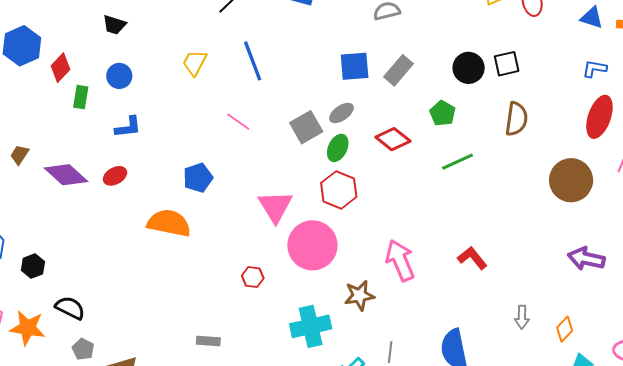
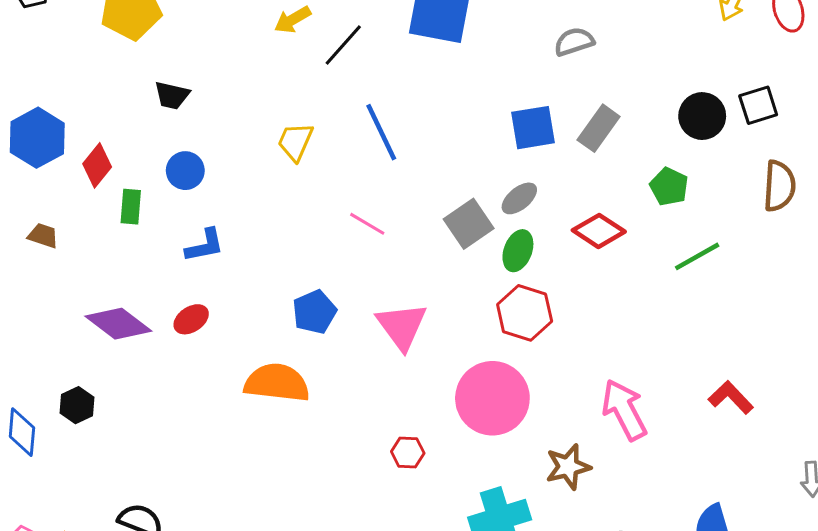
brown trapezoid: (19, 155) -> (43, 236), moved, turned 80
pink triangle: (275, 207) -> (402, 326), moved
black hexagon: (33, 266) -> (77, 405), moved

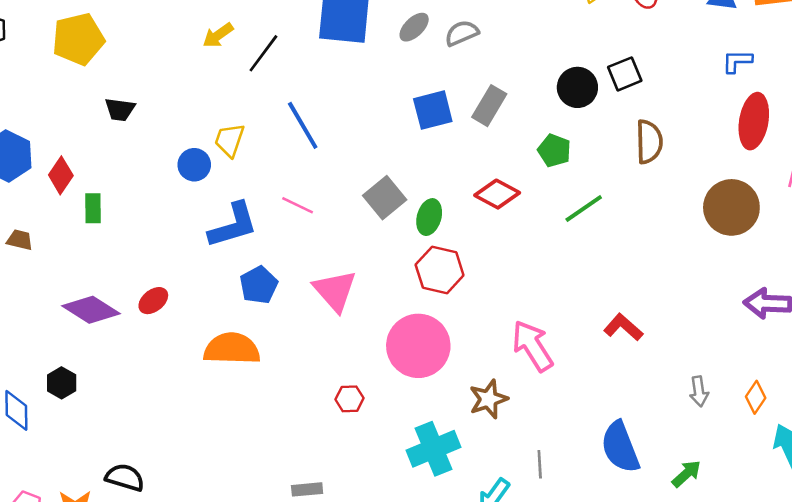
blue circle: (185, 171) -> (194, 165), moved
gray ellipse: (519, 198) -> (414, 27), moved
blue L-shape: (205, 245) -> (233, 225), moved, size x1.5

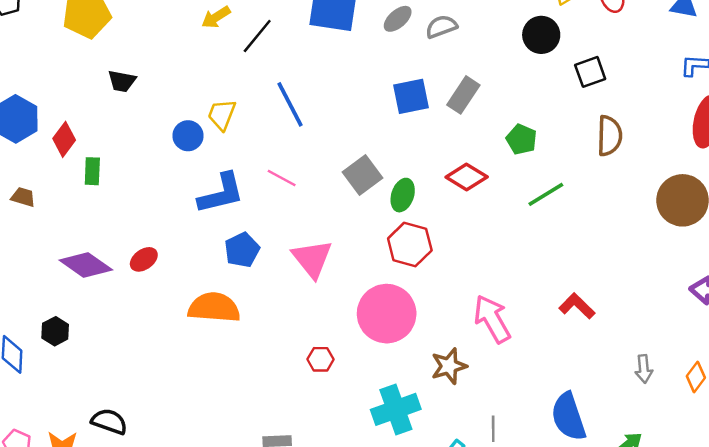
black circle: (577, 87) -> (541, 35), moved

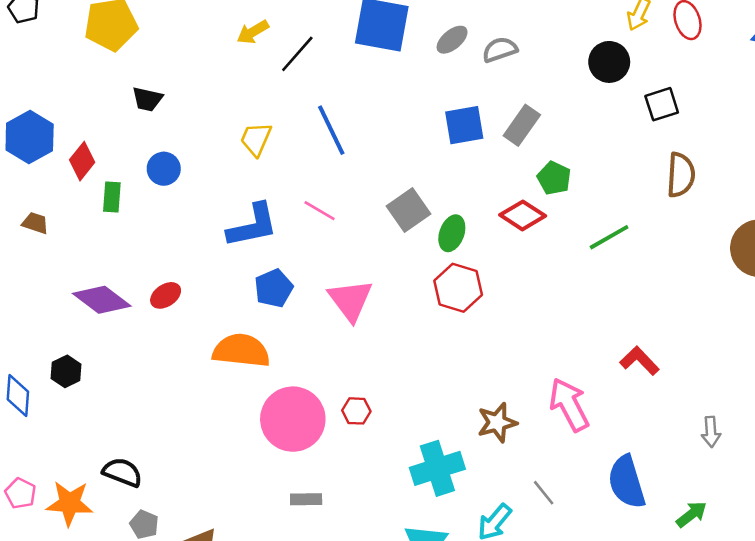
blue circle: (188, 136) -> (164, 169), moved
green pentagon: (521, 139) -> (554, 178), moved
pink circle: (387, 314) -> (293, 419), moved
pink arrow: (492, 319) -> (569, 405), moved
gray line: (493, 429) -> (544, 493), turned -40

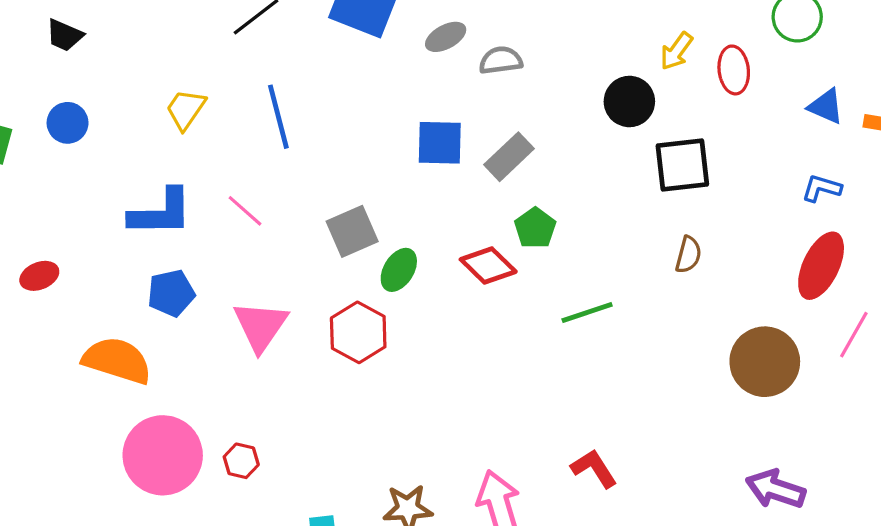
black square: (662, 104) -> (682, 165), size x1.4
brown semicircle: (681, 175) -> (688, 255), size x0.7
red hexagon: (458, 288) -> (358, 332), moved

